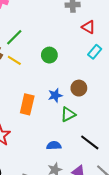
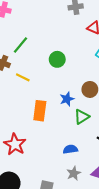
yellow line: (14, 60) -> (23, 77), moved

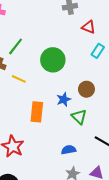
green circle: (57, 59) -> (53, 60), size x1.5
green triangle: (82, 117) -> (79, 117), turned -42

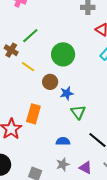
brown circle: (86, 89) -> (50, 82), moved
orange rectangle: (37, 112) -> (33, 114), moved

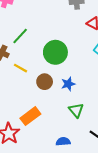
blue star: (67, 93) -> (68, 84), moved
orange rectangle: (33, 114) -> (30, 116), turned 42

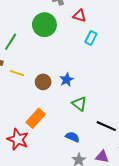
green circle: (55, 52) -> (44, 25), moved
blue semicircle: (63, 142) -> (72, 137), turned 40

